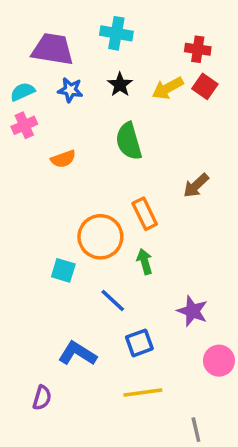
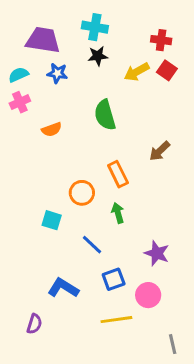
black star: (120, 85) -> (98, 56), moved, turned 30
orange circle: (100, 237) -> (82, 193), size x0.7
pink circle: (219, 361) -> (148, 295), moved
gray line: (196, 430) -> (173, 344), moved

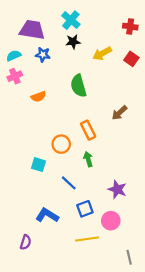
cyan cross: (95, 27) -> (71, 20), turned 30
red cross: (161, 40) -> (130, 27), moved
red square: (167, 70) -> (131, 59), moved

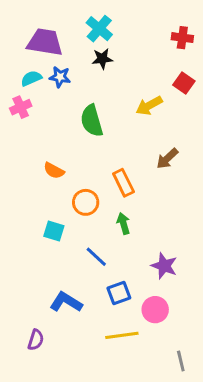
yellow arrow: (102, 53) -> (149, 106), moved
cyan semicircle: (14, 56) -> (31, 78), moved
green semicircle: (78, 86) -> (92, 121), moved
orange semicircle: (39, 97) -> (54, 171), moved, turned 48

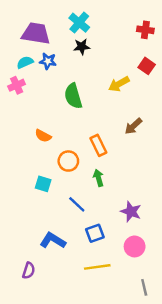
pink circle: (155, 310) -> (135, 246), moved

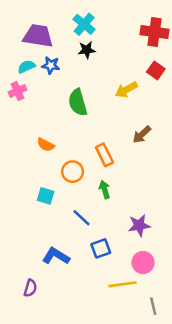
red cross: (145, 30) -> (155, 32), size x1.5
purple star: (131, 212) -> (139, 225), turned -30
yellow line: (97, 267) -> (122, 284), moved

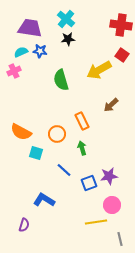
yellow arrow: (126, 90) -> (99, 70), size x1.4
orange semicircle: (46, 145) -> (21, 132), moved, size x1.5
blue square: (101, 248) -> (89, 183), moved

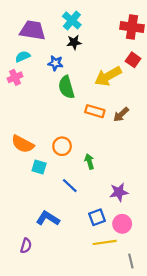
blue star: (40, 51) -> (55, 63), moved
orange rectangle: (82, 121) -> (95, 111), moved, turned -48
blue square: (89, 183) -> (97, 217), moved

